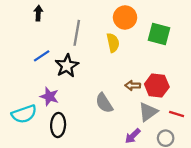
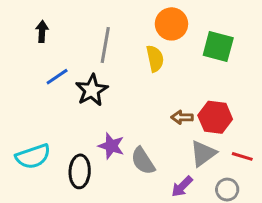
black arrow: (38, 13) -> (42, 31), moved
purple star: (49, 96) -> (111, 146), moved
gray semicircle: (104, 103) -> (143, 161), moved

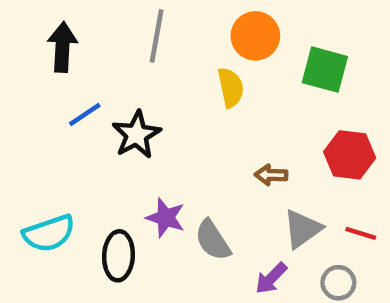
black arrow: (42, 31) -> (62, 47), size x1.5
gray line: (105, 45) -> (157, 36), moved
red hexagon: (215, 117) -> (350, 155), moved

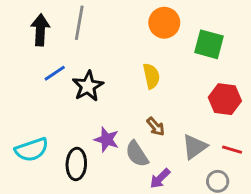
gray line: (157, 36) -> (79, 23), moved
yellow semicircle: (231, 88) -> (151, 76), moved
brown arrow: (271, 175) -> (156, 127), moved, turned -132
purple arrow: (271, 278) -> (160, 178), moved

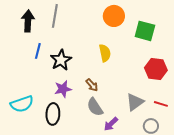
blue line: (55, 73) -> (38, 51), turned -42
brown arrow: (156, 127) -> (92, 85), moved
purple star: (107, 140) -> (63, 89), moved, turned -30

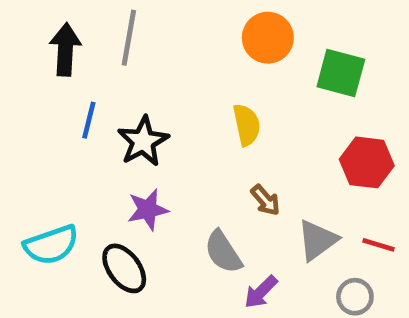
brown arrow: (92, 85) -> (265, 200), moved
black ellipse: (53, 114) -> (124, 268), turned -40

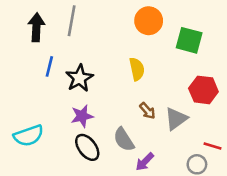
gray triangle: (317, 240) -> (176, 119), moved
red line: (379, 245) -> (213, 146), moved
black ellipse: (124, 268) -> (87, 147), moved

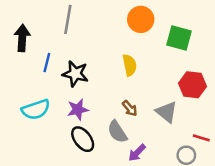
black arrow: (36, 27) -> (22, 38), moved
black star: (79, 78) -> (75, 74), turned -30
brown arrow: (147, 111) -> (130, 108), moved
gray triangle: (176, 119) -> (167, 112), turned -45
cyan semicircle: (29, 136) -> (36, 110), moved

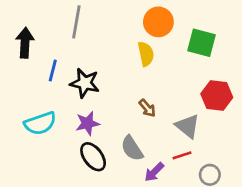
yellow semicircle: (130, 65) -> (146, 54), moved
brown arrow: (130, 108) -> (147, 108), moved
red line: (201, 138) -> (182, 155), moved, turned -35

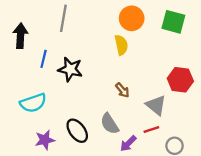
green square: (201, 43) -> (173, 22), moved
purple star: (87, 123) -> (45, 140), moved

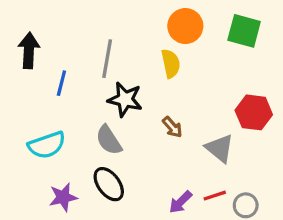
gray line: (63, 18) -> (107, 59), moved
black star: (70, 69) -> (125, 99), moved
gray semicircle: (110, 124) -> (109, 140), moved
red line: (151, 130) -> (215, 196), moved

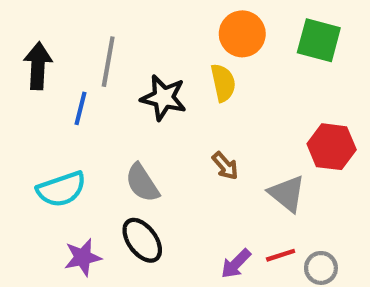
gray line: (107, 59) -> (108, 62), moved
black star: (125, 99) -> (164, 98), moved

